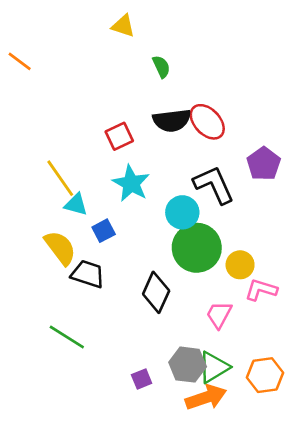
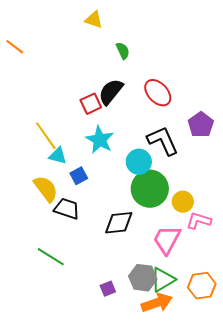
black semicircle: (172, 120) -> (111, 92), moved, turned 136
black diamond: (156, 292) -> (119, 223), turned 60
pink trapezoid: (219, 315) -> (167, 240), size x1.4

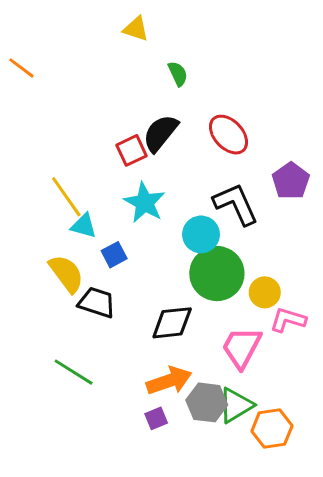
orange hexagon: (202, 286) -> (272, 428), moved
orange arrow: (157, 303) -> (169, 381), moved

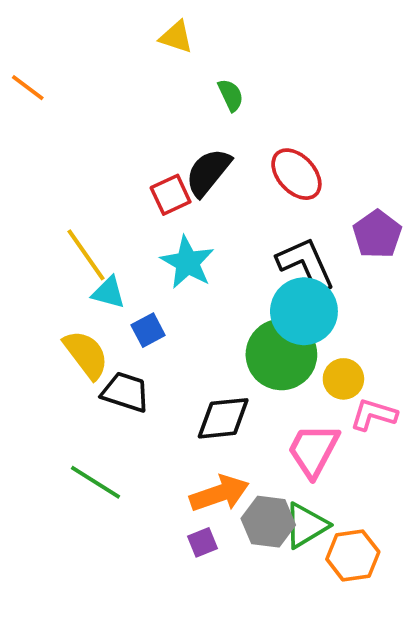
cyan circle: (201, 234) -> (304, 311), moved, size x1.4

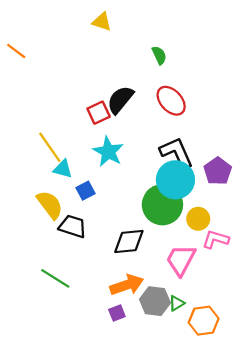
green semicircle: (231, 95) -> (159, 55), moved
purple pentagon: (377, 234) -> (218, 171), moved
green triangle: (306, 525) -> (177, 303), size x0.6

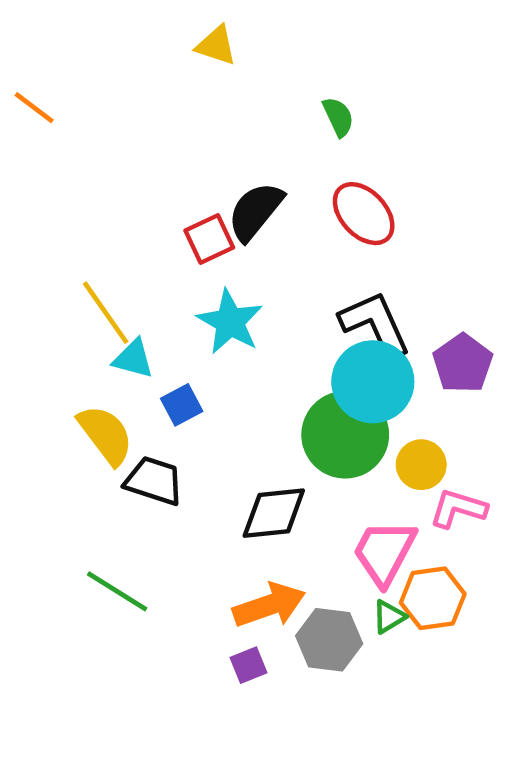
green triangle: (177, 303) -> (389, 617), moved
orange hexagon: (204, 321) -> (433, 598), moved

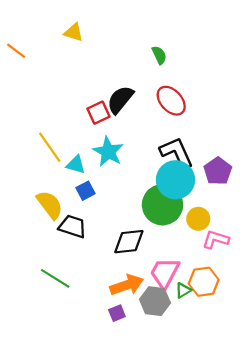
yellow triangle: (216, 45) -> (74, 32), moved
cyan triangle: (133, 359) -> (76, 165), moved
pink trapezoid: (384, 552) -> (165, 273), moved

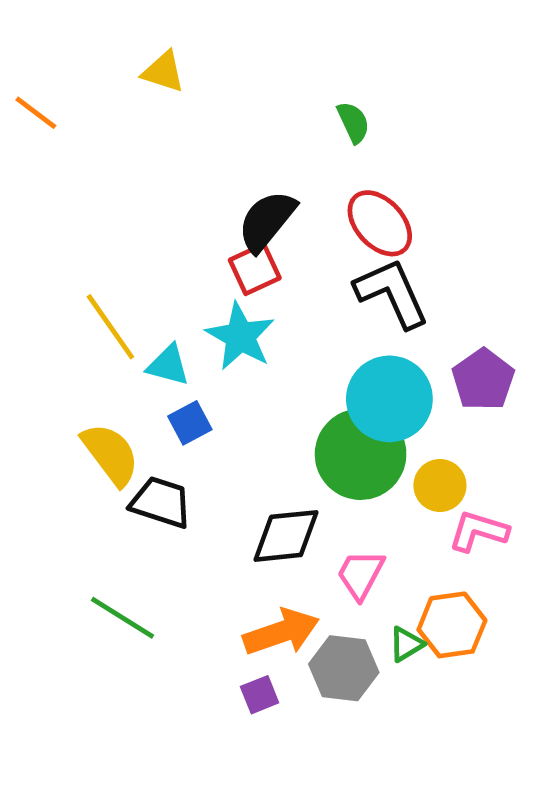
red square: (99, 113) -> (255, 269), moved
black L-shape: (177, 153) -> (392, 293), moved
pink trapezoid: (165, 273) -> (361, 574), moved, size x0.7

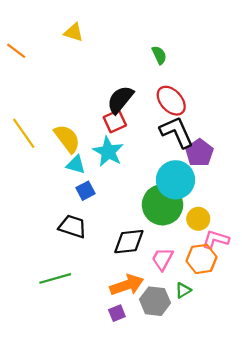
yellow line: (110, 327) -> (24, 133), moved
purple pentagon: (483, 380) -> (199, 153), moved
yellow semicircle: (110, 454) -> (67, 139), moved
green line: (122, 618) -> (55, 278), turned -48
orange hexagon: (452, 625) -> (202, 259), moved

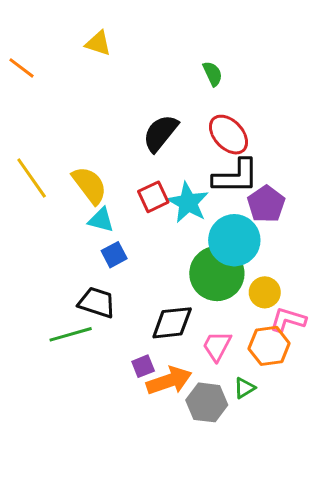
red square: (115, 121) -> (153, 197), moved
black L-shape: (177, 132) -> (236, 177), turned 114
cyan star: (108, 152) -> (188, 203), moved
green line: (55, 278) -> (71, 334), moved
purple square: (117, 313) -> (143, 366), moved

